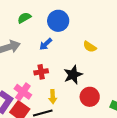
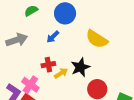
yellow semicircle: (90, 47) -> (97, 39), size x1.6
yellow arrow: (53, 97) -> (61, 73), moved, turned -120

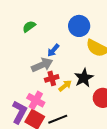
blue circle: (65, 13) -> (79, 26), moved
gray arrow: (17, 40) -> (42, 65), moved

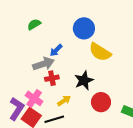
yellow arrow: (65, 86) -> (64, 101), moved

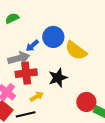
blue circle: (84, 28) -> (53, 37), moved
red cross: (52, 78) -> (26, 73), size x1.5
red circle: (101, 102) -> (86, 102), moved

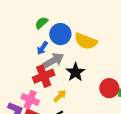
green semicircle: (12, 18) -> (41, 23), moved
gray arrow: (19, 58) -> (53, 60), moved

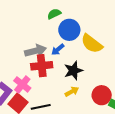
blue arrow: (42, 48) -> (58, 50), moved
gray arrow: (53, 60) -> (35, 51), moved
yellow arrow: (60, 96) -> (72, 92), moved

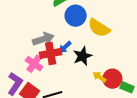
blue arrow: (58, 50) -> (65, 47), moved
pink cross: (22, 84) -> (34, 64), moved
yellow arrow: (72, 92) -> (99, 77), moved, turned -112

